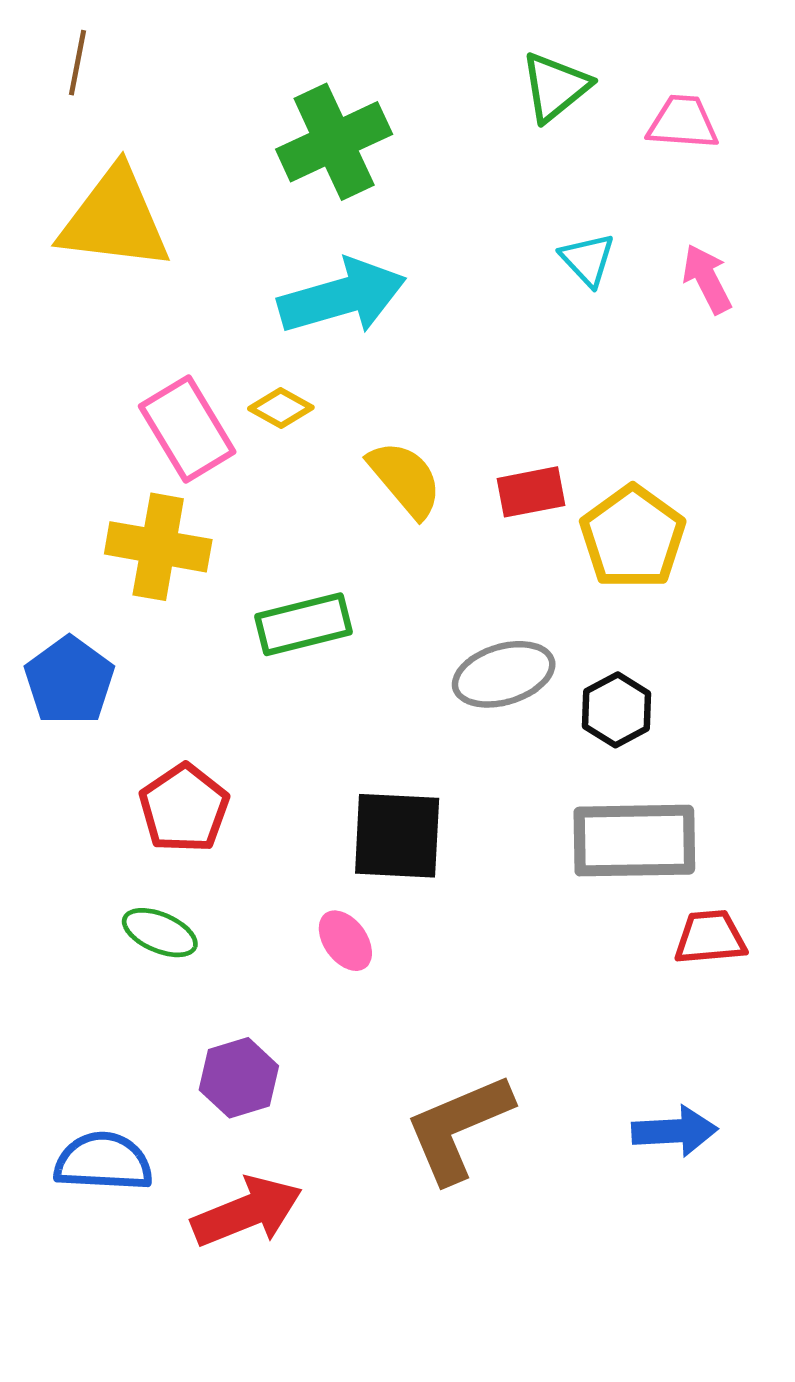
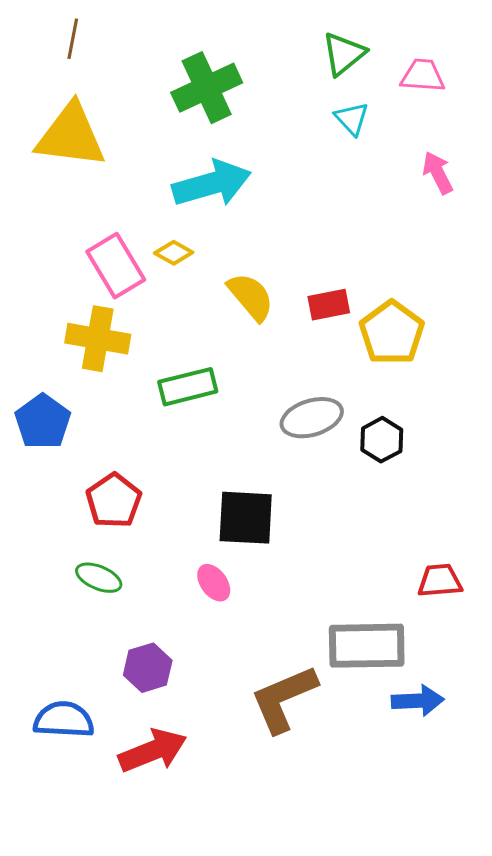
brown line: (77, 63) -> (73, 39), moved
cyan triangle: (588, 260) -> (352, 119), moved
gray rectangle: (634, 841) -> (367, 646), moved

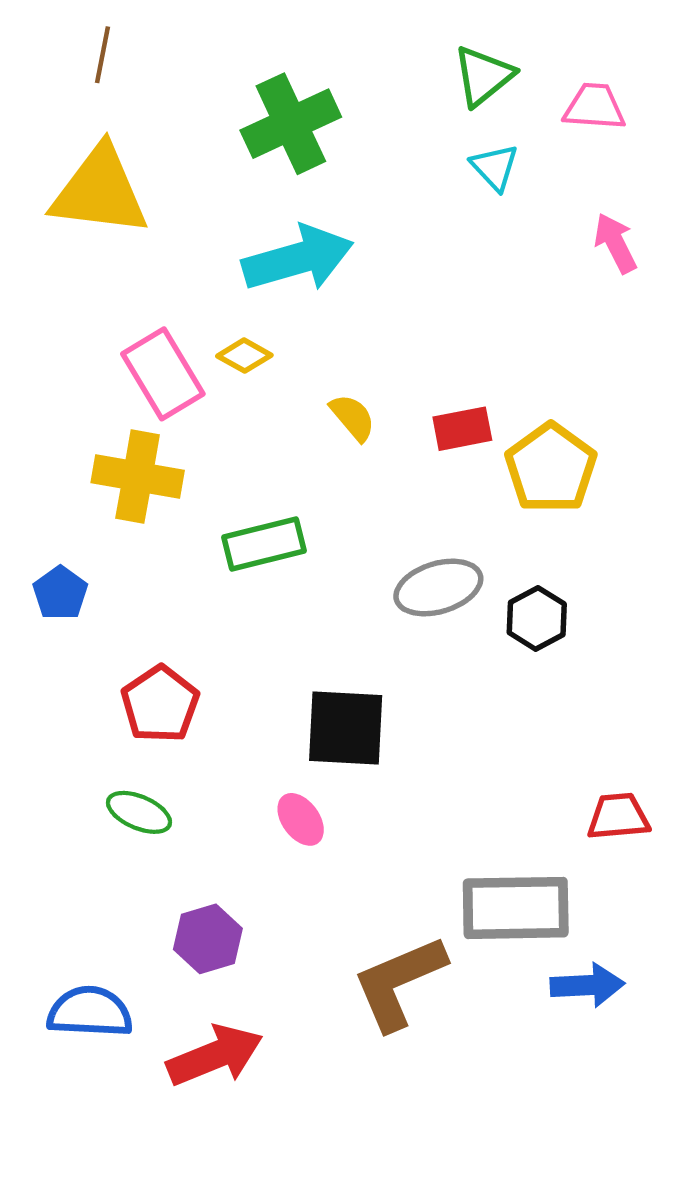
yellow semicircle: (251, 297) -> (353, 417), size x0.7
blue pentagon: (43, 422) -> (60, 593), size x0.7

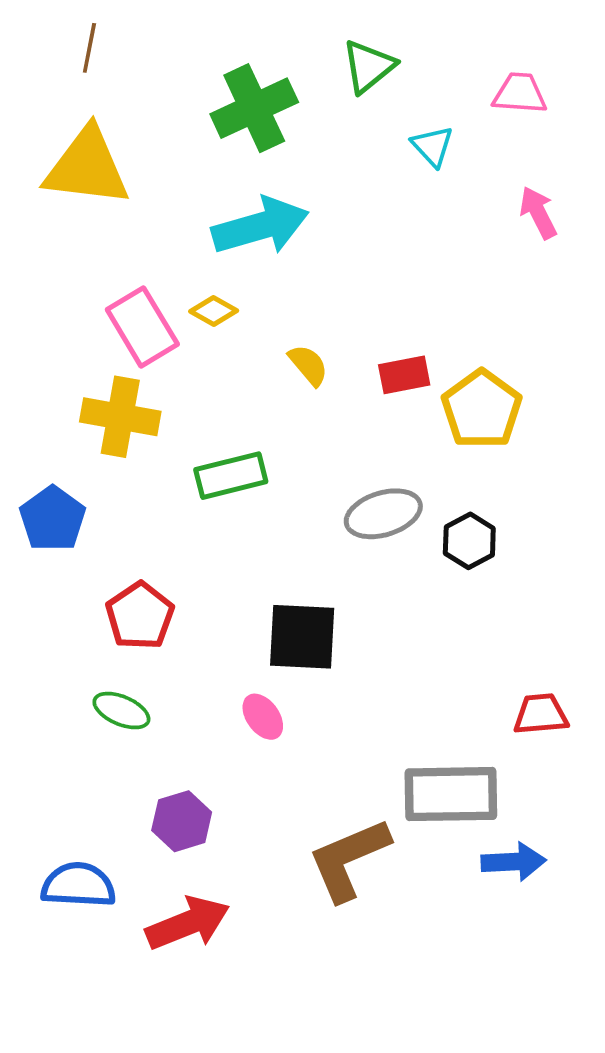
green triangle: (483, 76) -> (369, 66), moved
blue pentagon: (60, 593) -> (53, 519), size x1.4

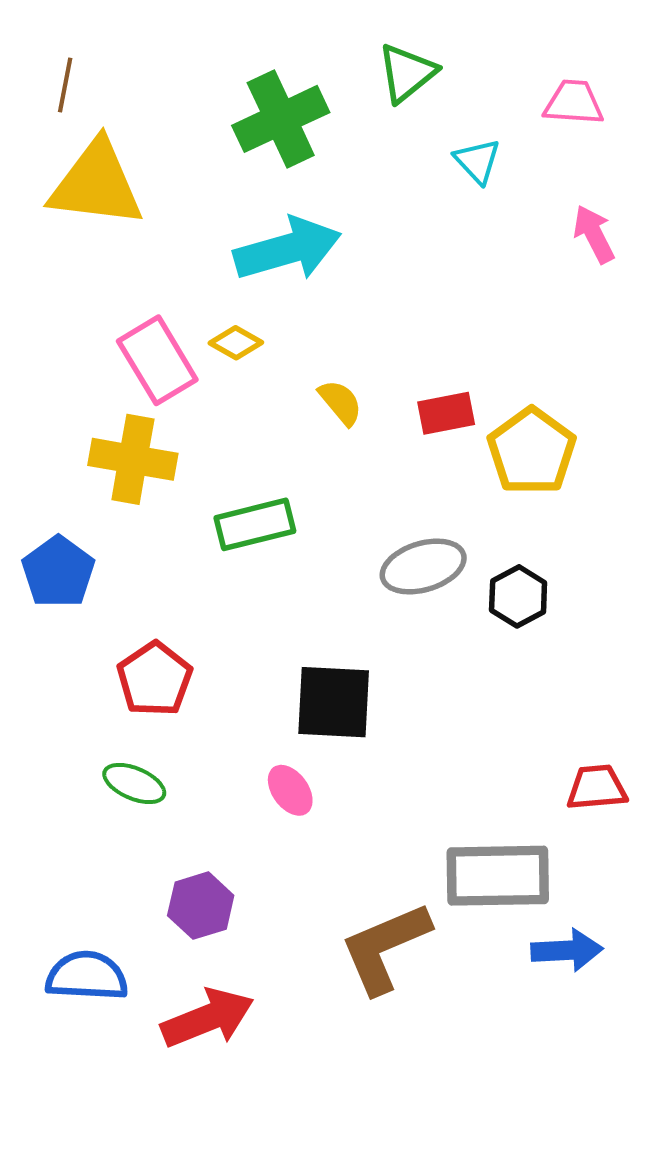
brown line: (89, 48) -> (65, 85), moved

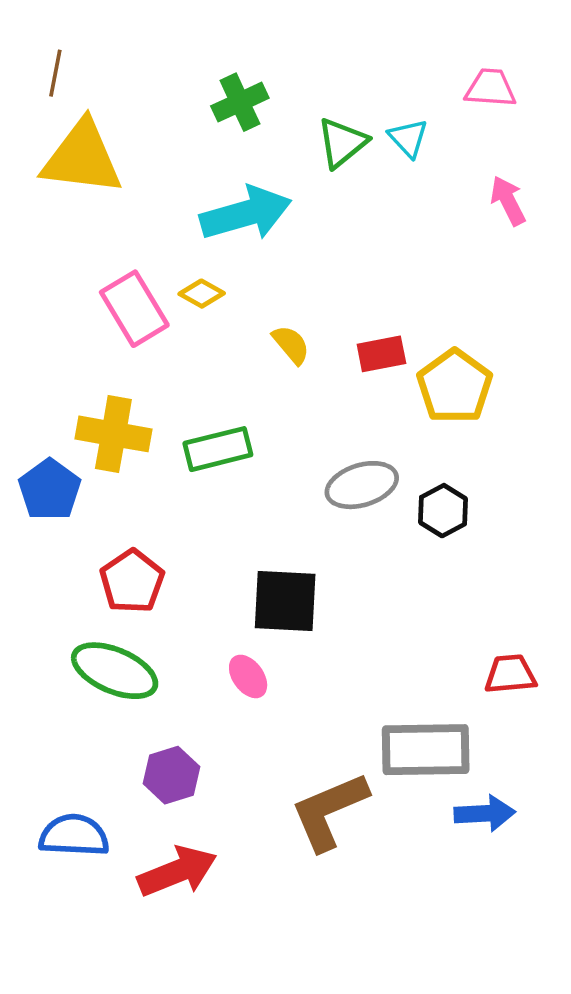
green triangle: (407, 73) -> (342, 143), moved
green cross: (281, 119) -> (240, 102), size x0.7
yellow cross: (133, 459) -> (113, 434), moved
green ellipse: (134, 783) -> (115, 671), size x1.6

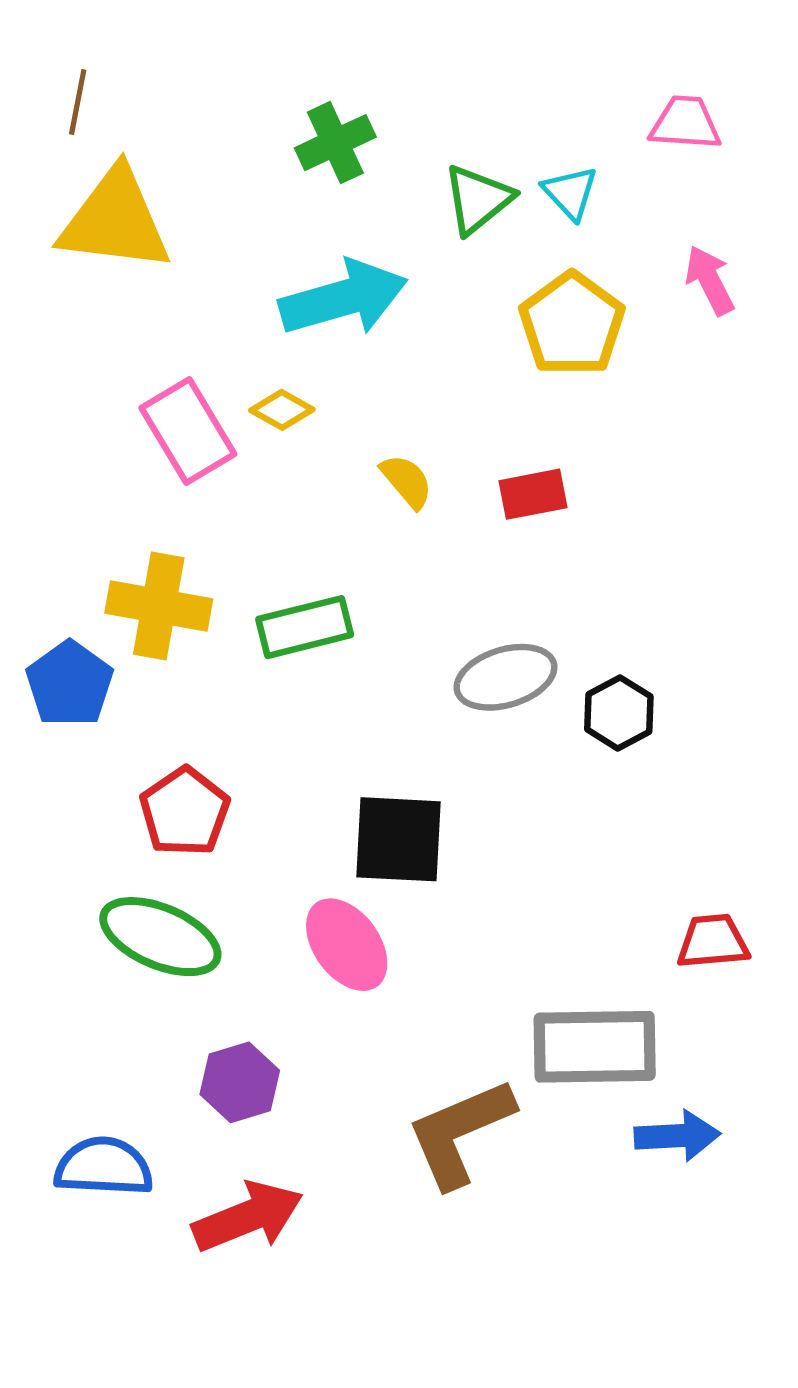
yellow pentagon: (455, 386) -> (572, 324), moved
pink ellipse: (248, 676) -> (347, 945), size x1.5

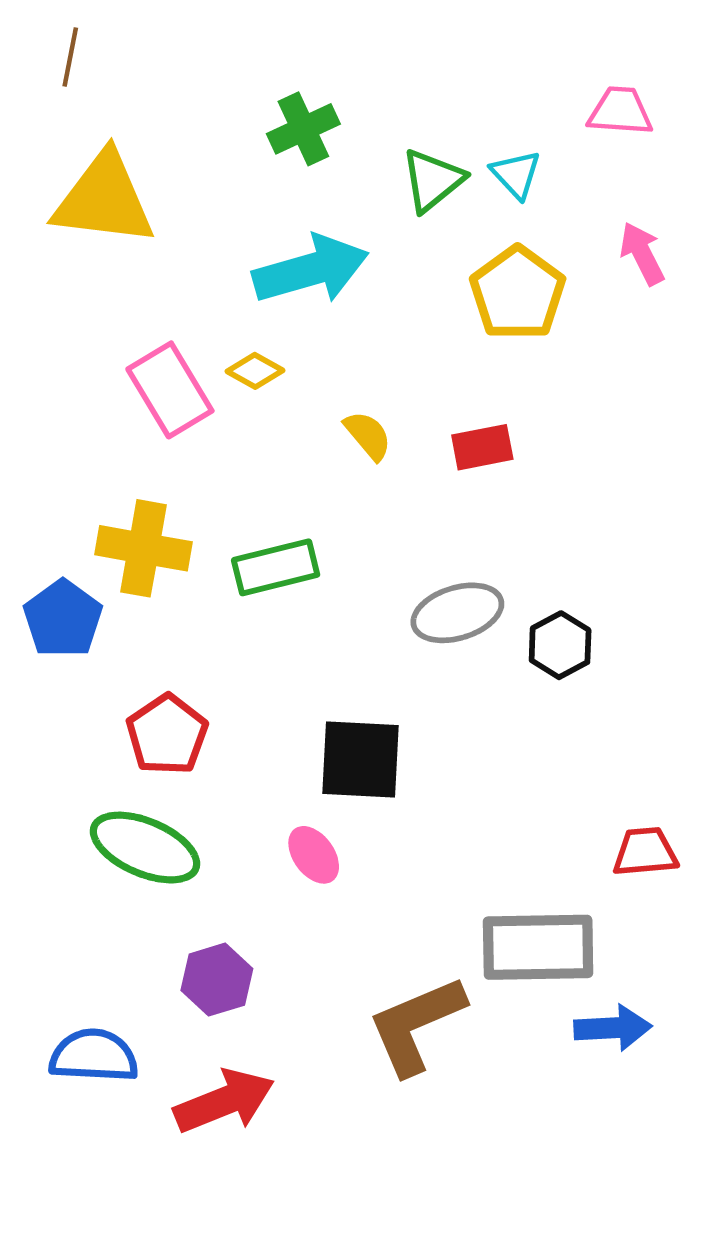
brown line: (78, 102) -> (70, 57), moved
pink ellipse: (347, 945) -> (314, 855), size x0.7

